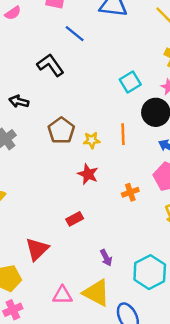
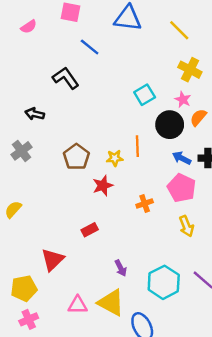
brown pentagon: (61, 130) -> (76, 157), moved
yellow star: (92, 140) -> (115, 158), moved
red star: (88, 174) -> (103, 186), turned 30

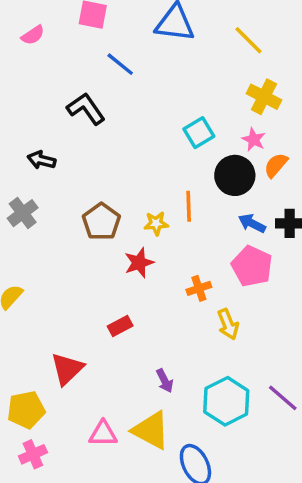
yellow arrow: (186, 226) -> (228, 324), moved

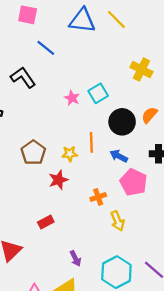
yellow line: (249, 40) -> (116, 19), moved
pink star: (254, 139) -> (72, 98), moved
blue arrow: (252, 223) -> (119, 156), moved

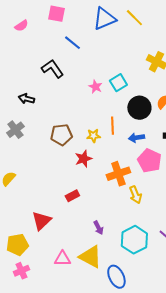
blue triangle: (82, 21) -> (104, 19), turned -30
brown pentagon: (33, 153) -> (61, 135), turned 30
blue arrow: (119, 156) -> (136, 138), turned -35
orange cross: (98, 197) -> (118, 174), size x1.6

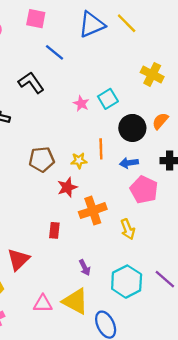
orange cross: (118, 174) -> (93, 211), moved
red rectangle: (72, 196) -> (54, 230), turned -56

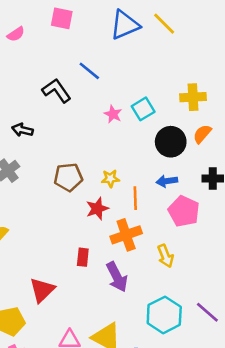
blue line: (54, 52) -> (89, 71), moved
yellow cross: (152, 74) -> (193, 97), moved, turned -30
orange line: (101, 149) -> (135, 198), moved
purple arrow: (85, 268) -> (117, 277), moved, size x1.6

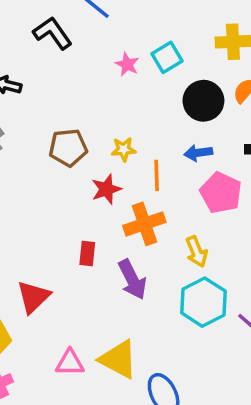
cyan hexagon: (164, 315) -> (203, 302), moved

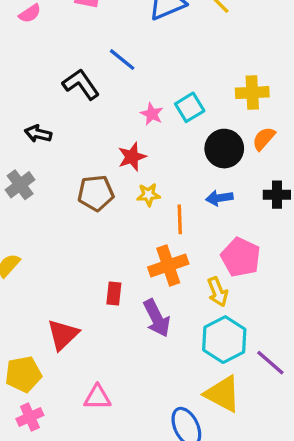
red star: (106, 189) -> (132, 157), moved
pink pentagon: (221, 193) -> (241, 257), moved
yellow triangle: (118, 359) -> (223, 394), moved

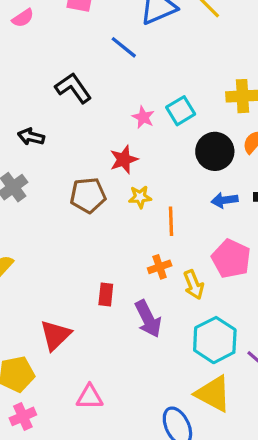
blue line: (122, 60) -> (124, 47), moved
blue arrow: (219, 198) -> (225, 200), moved
orange cross: (168, 265) -> (160, 267), size x0.6
yellow arrow: (218, 292) -> (194, 285), moved

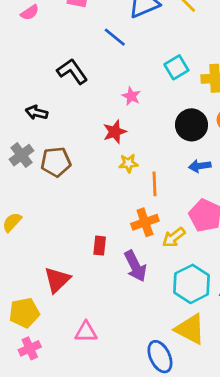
cyan square: (181, 111) -> (176, 67), moved
brown pentagon: (88, 195) -> (56, 162), moved
orange cross: (160, 267) -> (145, 222), size x1.4
yellow arrow: (194, 285) -> (174, 237), turned 75

